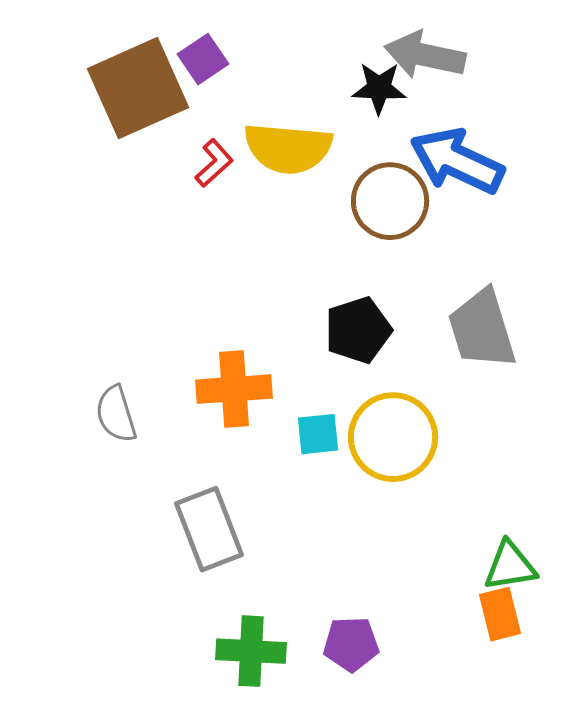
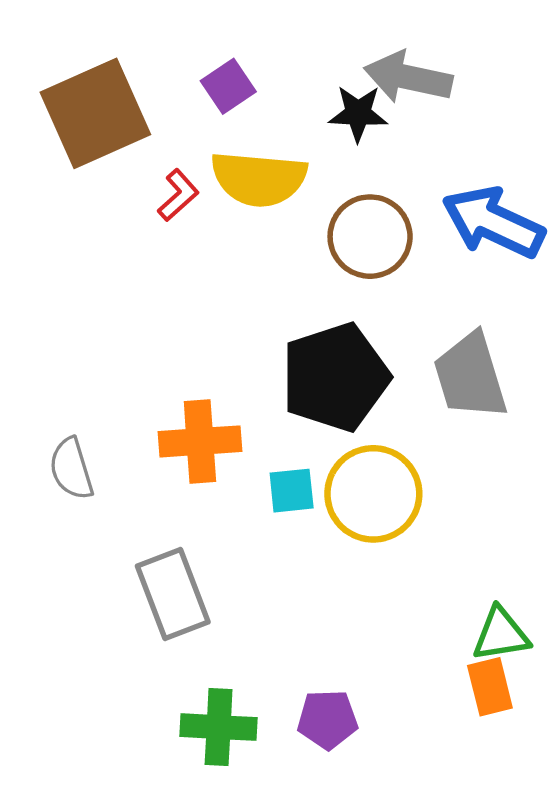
purple square: (203, 59) -> (228, 86), moved
blue arrow: (457, 161) -> (493, 222), moved
black pentagon: (358, 330) -> (335, 377), size x1.5

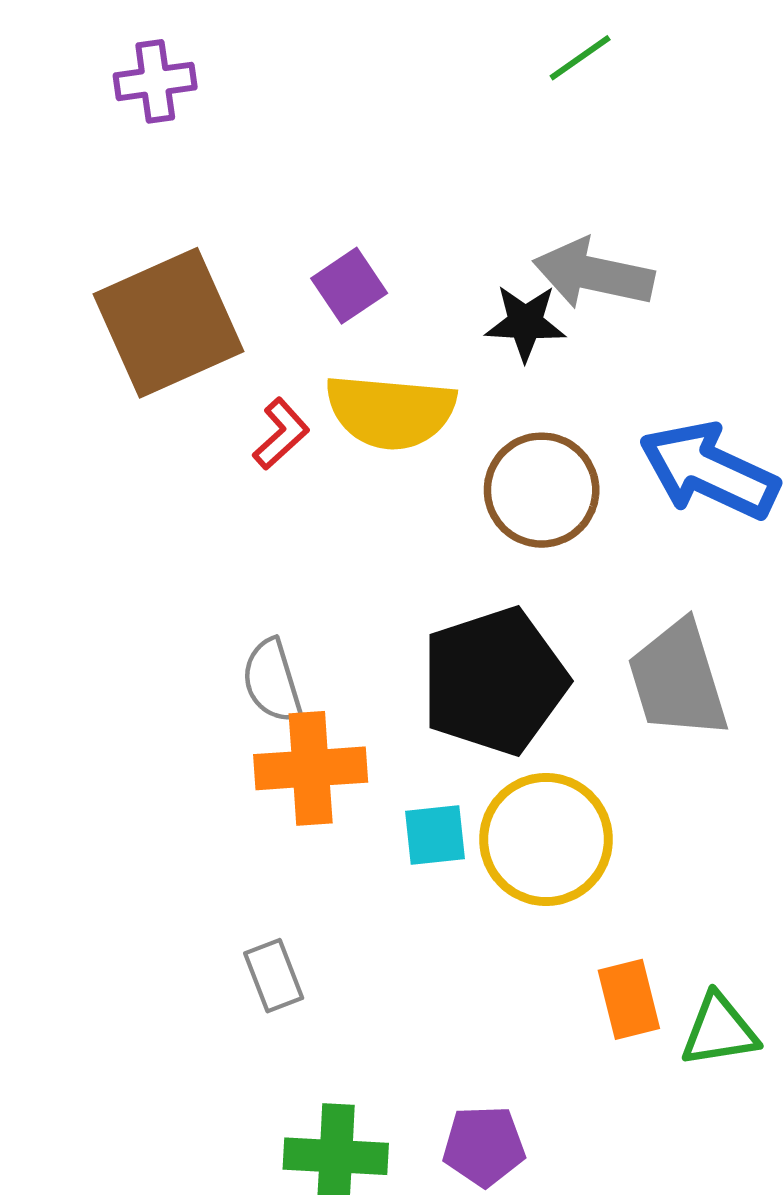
gray semicircle: (71, 469) -> (272, 681), moved
gray rectangle: (173, 594) -> (274, 976), size x0.6
orange rectangle: (490, 687) -> (629, 999), moved

